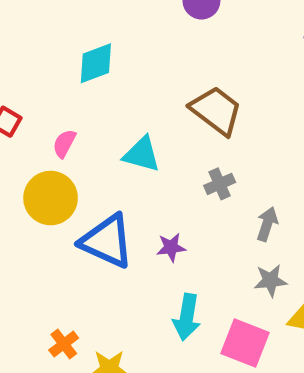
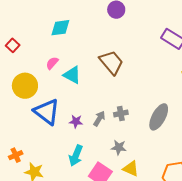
pink semicircle: (64, 143) -> (52, 63), moved
gray cross: (220, 184) -> (121, 113), moved
gray arrow: (267, 224) -> (99, 119), moved

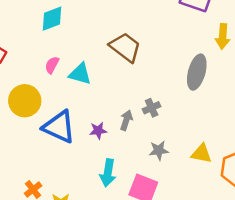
gray ellipse: (159, 117) -> (197, 72), moved
yellow triangle: (131, 169) -> (202, 154), moved

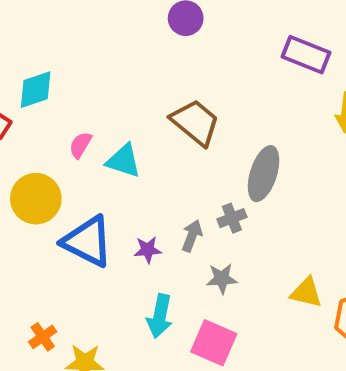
cyan diamond: (52, 19) -> (36, 90), moved
gray ellipse: (197, 72) -> (264, 174), moved
gray star: (159, 150) -> (222, 279), moved

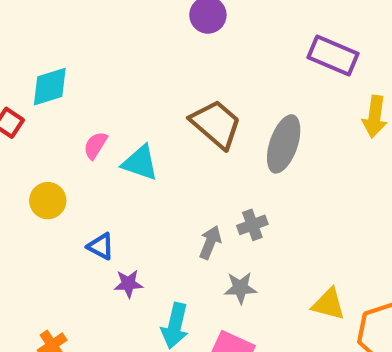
gray ellipse: (264, 174) -> (284, 144), moved
yellow circle: (36, 199) -> (48, 201), size x0.7
blue triangle: (87, 241) -> (101, 246), size x0.5
purple star: (148, 250) -> (128, 284), moved

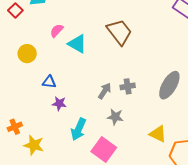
gray ellipse: (284, 144) -> (169, 85), moved
blue triangle: (101, 246) -> (49, 82), turned -32

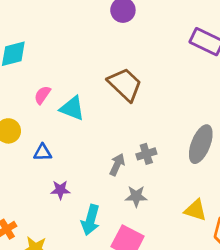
blue triangle: (49, 82) -> (43, 152), moved

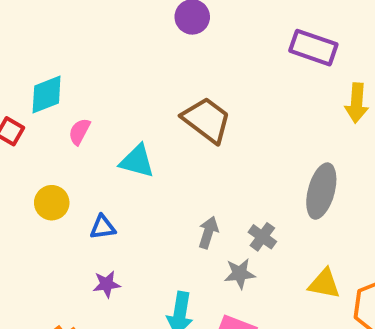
pink semicircle: (42, 95) -> (79, 132), moved
gray cross: (146, 154) -> (262, 237), moved, turned -30
purple star: (60, 190) -> (107, 284), moved

